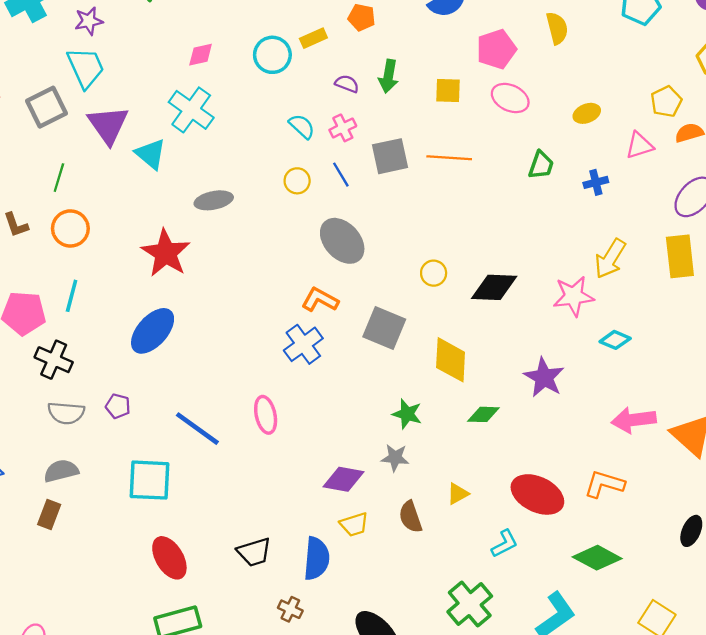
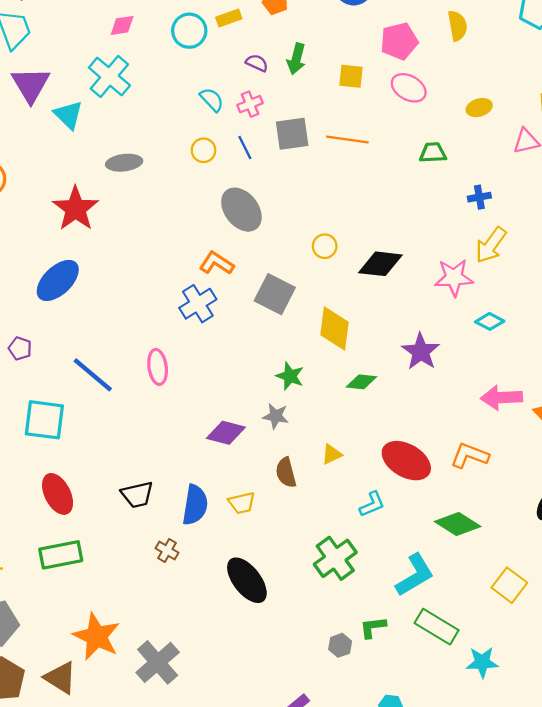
green trapezoid: (541, 165) -> (433, 153), turned -116
blue cross: (596, 182) -> (479, 197), moved
yellow trapezoid: (354, 524) -> (242, 503), moved

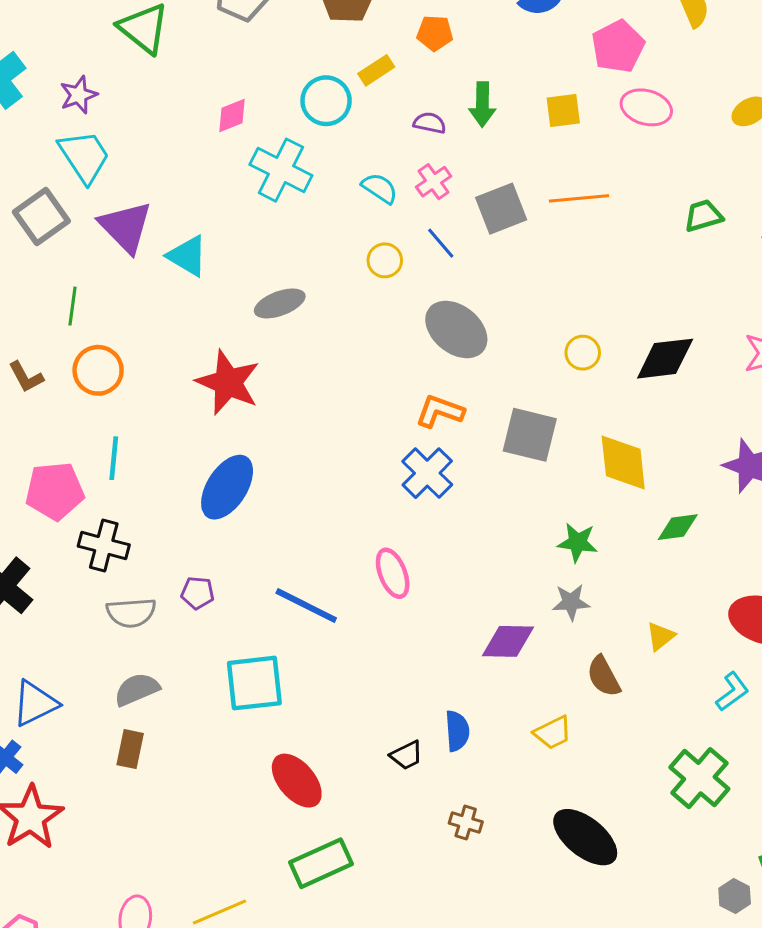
cyan cross: (109, 76) -> (281, 170), moved
green trapezoid: (433, 153) -> (703, 216), moved
black trapezoid: (137, 495) -> (406, 755), size x0.7
blue semicircle: (195, 505) -> (457, 731), moved, size x0.7

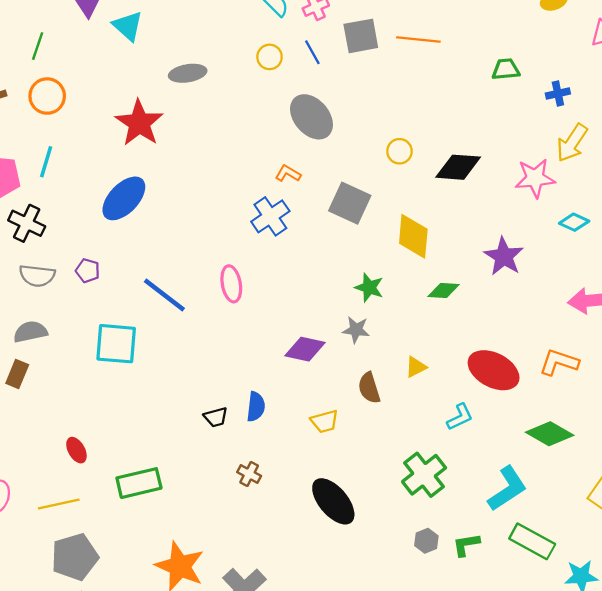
orange L-shape: (440, 411) -> (288, 174), size x0.7
red ellipse: (297, 781) -> (76, 450), moved, size x0.6
gray hexagon: (735, 896) -> (426, 541), moved

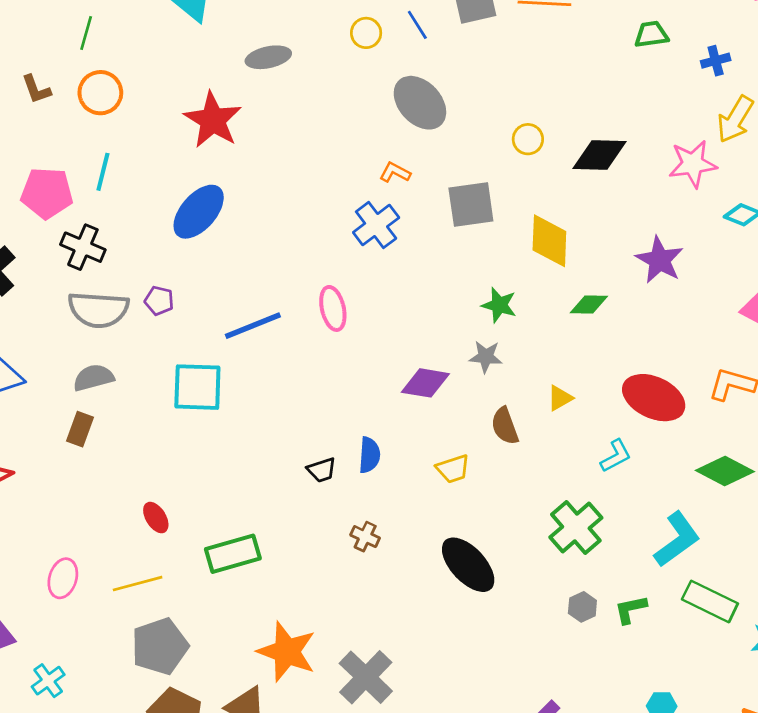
gray square: (350, 203) -> (471, 205), turned -30
gray semicircle: (37, 276) -> (98, 310), size x1.4
blue line: (164, 295) -> (253, 326), turned -57

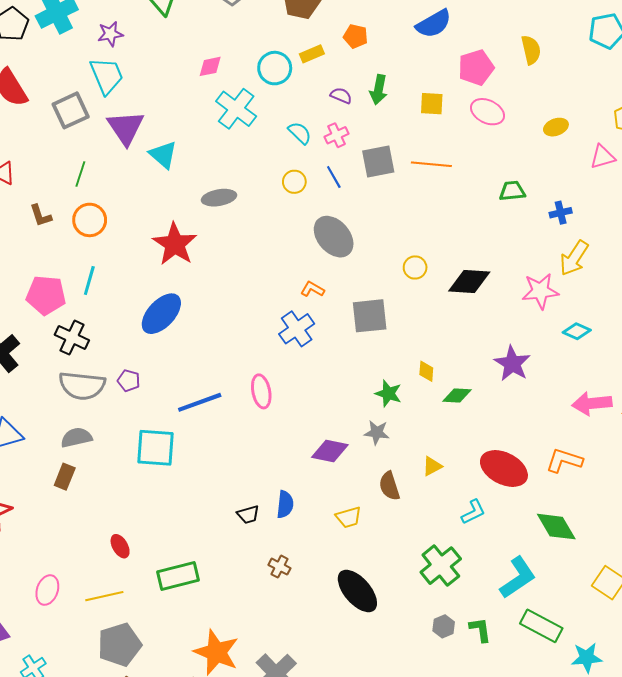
yellow diamond: (549, 241) -> (426, 371), moved, size x0.5
green diamond: (725, 471) -> (556, 527), turned 30
green L-shape: (631, 609) -> (480, 630), turned 92

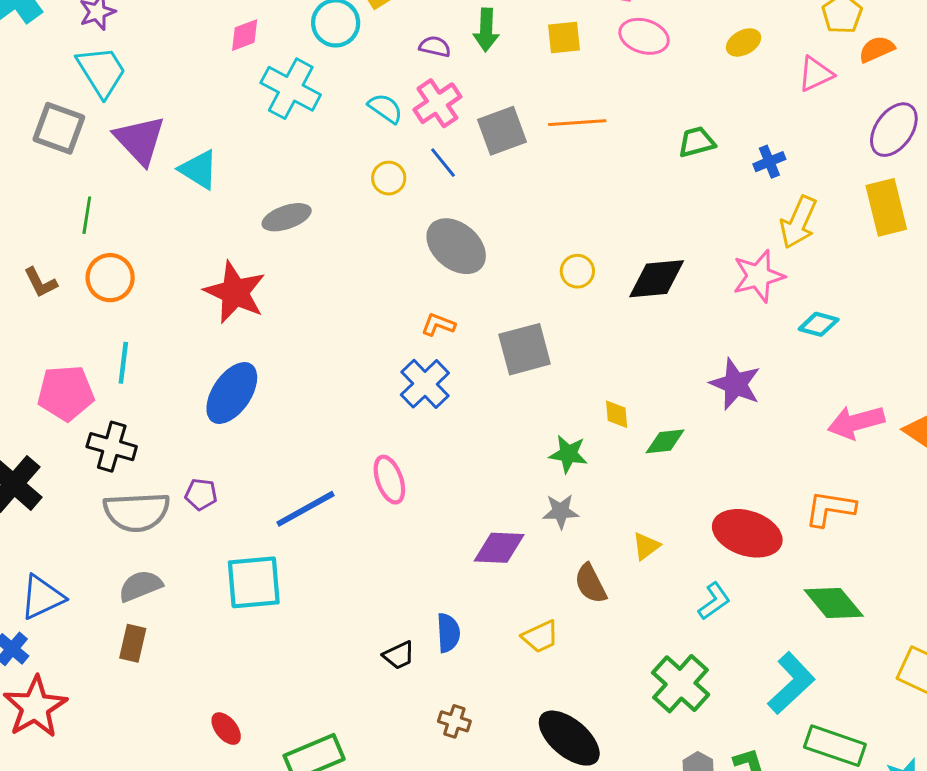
gray square: (71, 110) -> (59, 128), turned -36
pink cross: (336, 135) -> (437, 103), size x1.4

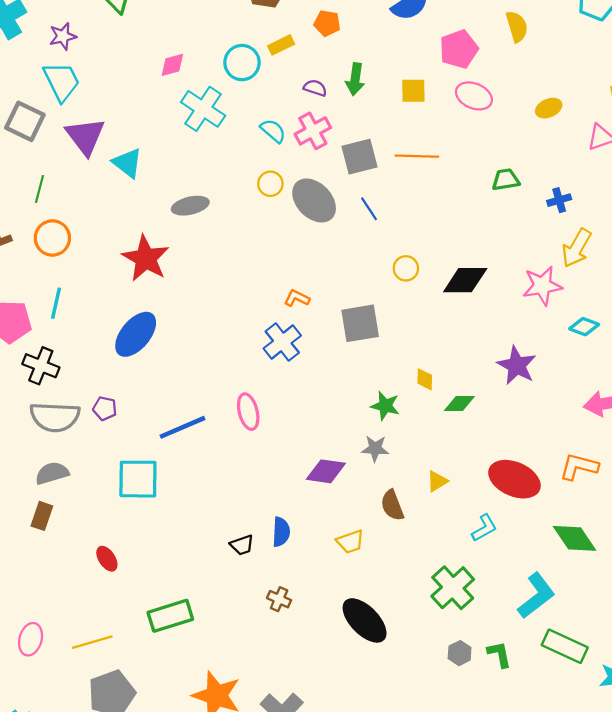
blue line: (443, 163) -> (369, 209), moved
gray ellipse: (456, 246) -> (314, 200), moved
red ellipse: (226, 729) -> (107, 559), moved

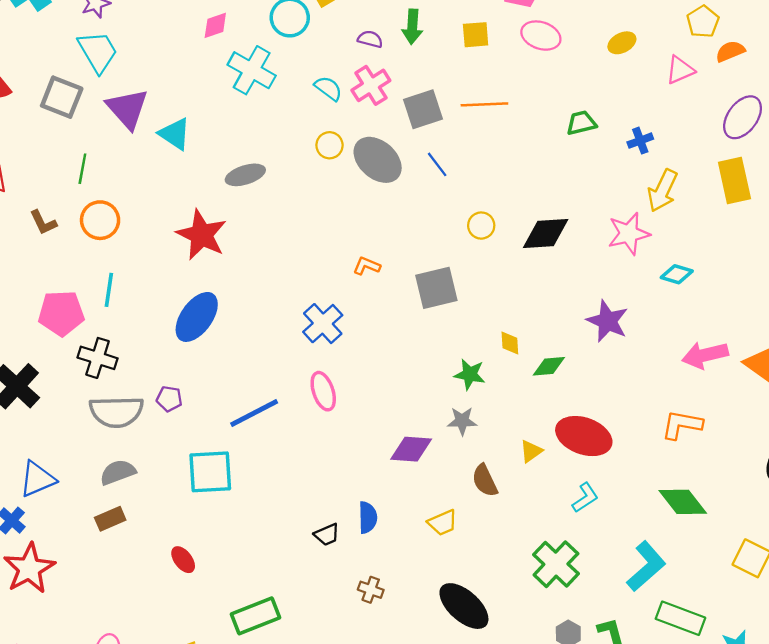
blue cross: (282, 342) -> (323, 324), moved
red ellipse: (514, 479) -> (584, 436), moved
brown rectangle: (42, 516) -> (110, 519), turned 52

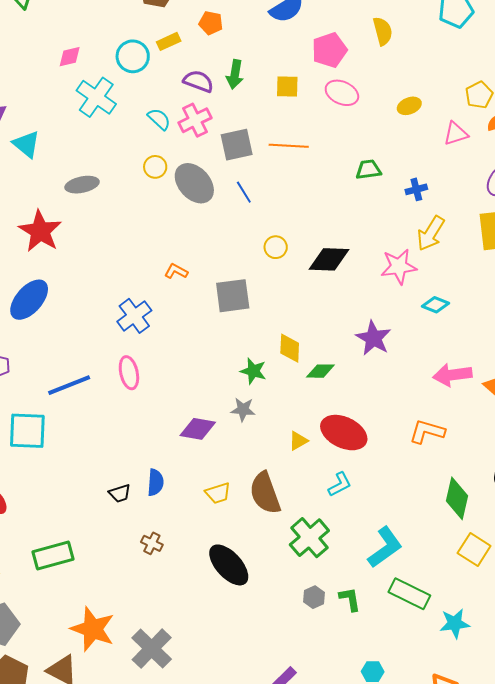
purple semicircle: (370, 39) -> (198, 81), size x1.4
yellow diamond: (510, 343) -> (290, 348), size x1.4
brown semicircle: (485, 481) -> (265, 493), moved, size x1.5
green diamond: (683, 502) -> (457, 498), moved, turned 45

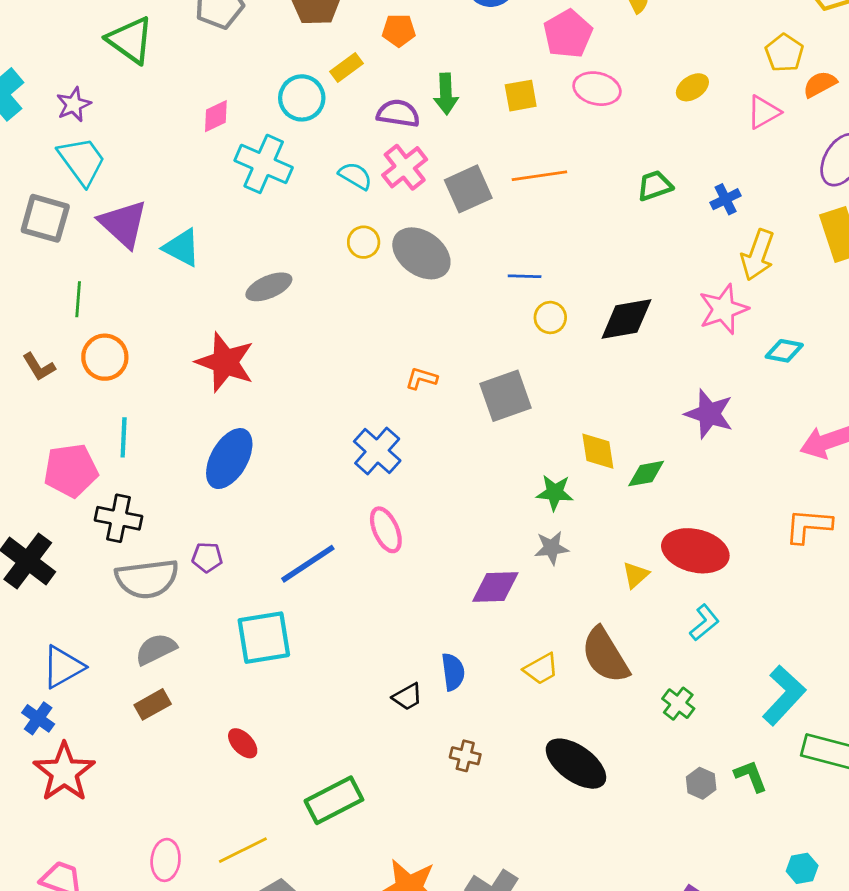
blue line: (244, 192) -> (525, 276), moved, turned -45
green cross: (309, 538) -> (678, 704), size x0.6

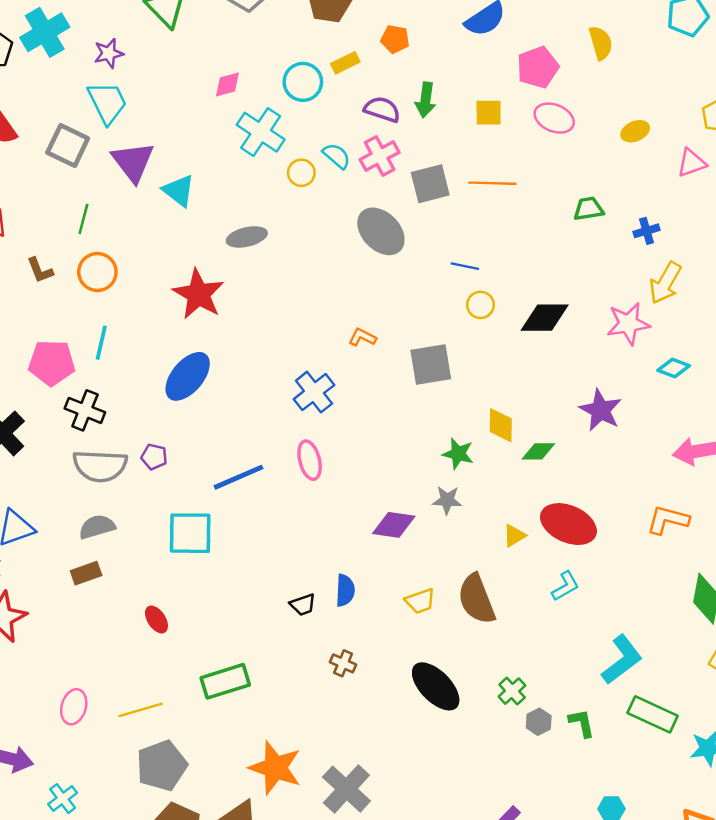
yellow circle: (364, 242) -> (301, 173), moved
green cross: (678, 704) -> (512, 691), moved

